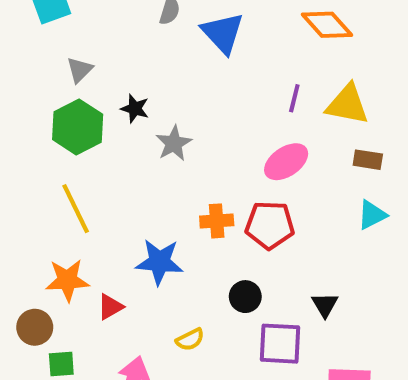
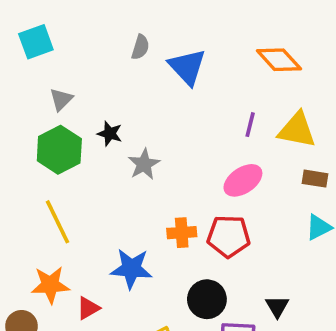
black circle: (245, 297) -> (207, 299), size x1.4

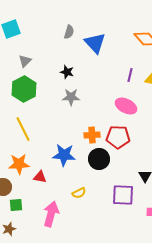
black star: (110, 134) -> (67, 72), moved
gray star: (144, 164) -> (71, 97), turned 30
pink ellipse: (243, 180) -> (126, 106), turned 60
black circle: (207, 299) -> (99, 159), moved
red triangle: (88, 308) -> (40, 177), turned 40

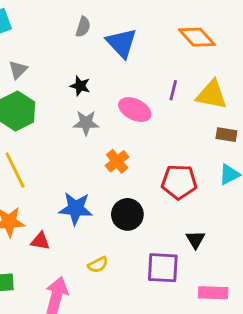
pink ellipse: (126, 106) -> (135, 110), moved
orange cross: (92, 135) -> (117, 161), moved, turned -35
red pentagon: (118, 137) -> (179, 182), moved

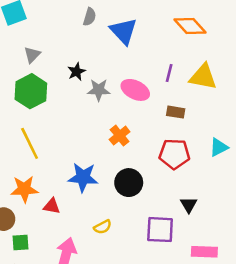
black star: (80, 86) -> (77, 72), moved, turned 30
gray star: (86, 123) -> (99, 90), moved
brown rectangle: (226, 135) -> (176, 112), moved

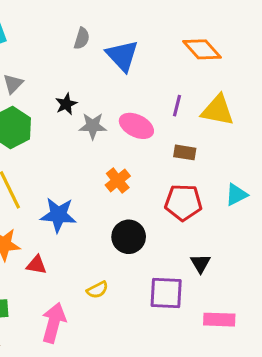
blue star: (83, 177) -> (58, 215), moved

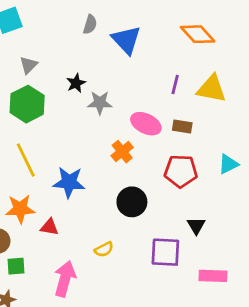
pink ellipse: (136, 126) -> (146, 124), moved

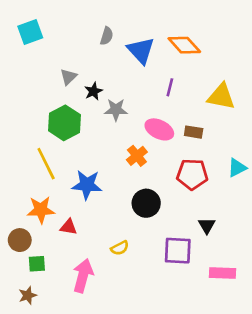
orange diamond: (198, 34) -> (184, 45), moved
gray triangle: (29, 65) -> (68, 77), moved
purple line: (175, 85) -> (170, 87), moved
green hexagon: (27, 104) -> (65, 123), moved

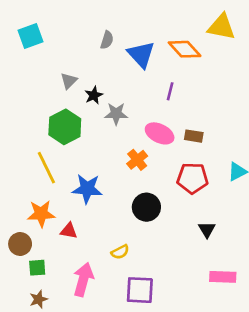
yellow triangle: (221, 97) -> (221, 27), moved
purple square: (178, 251) -> (140, 290), moved
brown star: (28, 295) -> (38, 299), moved

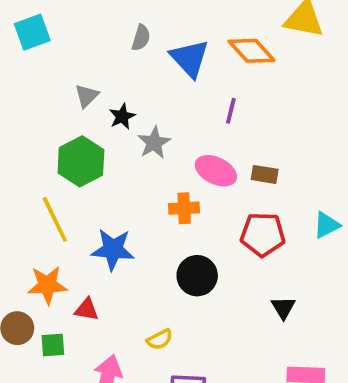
gray star: (116, 114) -> (154, 143), turned -30
orange cross: (137, 160) -> (184, 208), turned 36
green square: (37, 268) -> (53, 345), moved

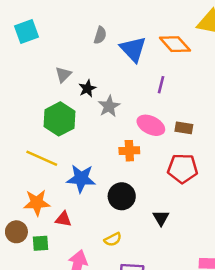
yellow line: (55, 219) -> (42, 158), turned -40
black circle: (197, 276) -> (122, 196), moved
black triangle: (283, 308) -> (161, 218), moved

